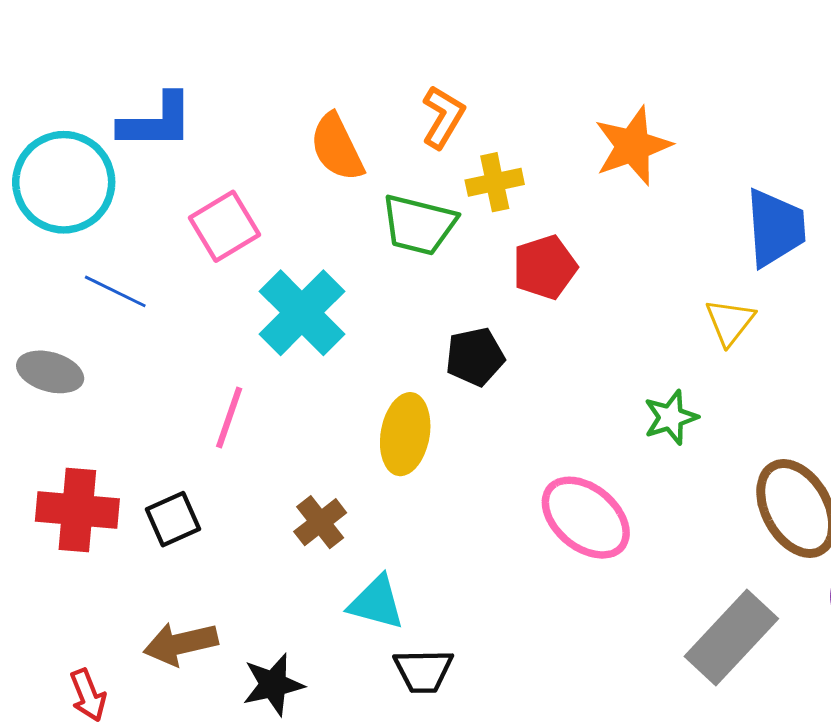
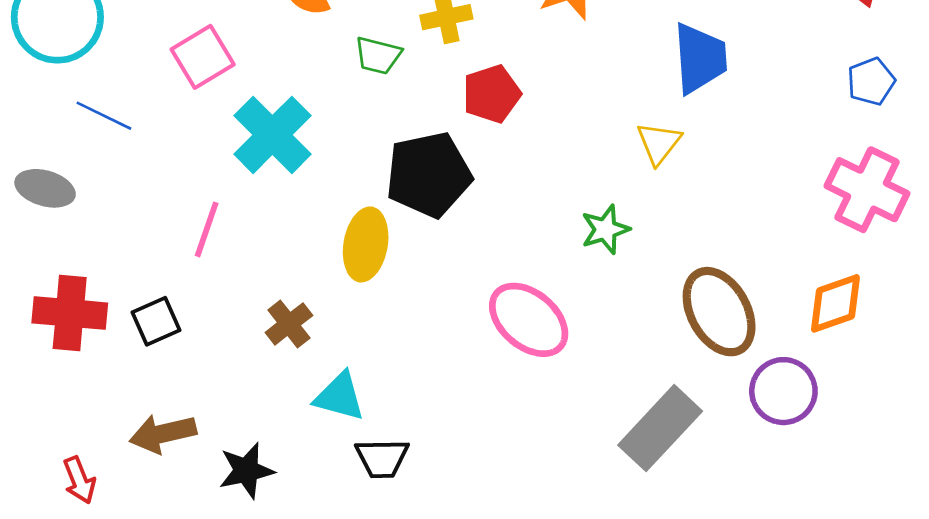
green trapezoid: (419, 225) -> (378, 55), size x0.7
black pentagon: (475, 357) -> (429, 175), size x1.6

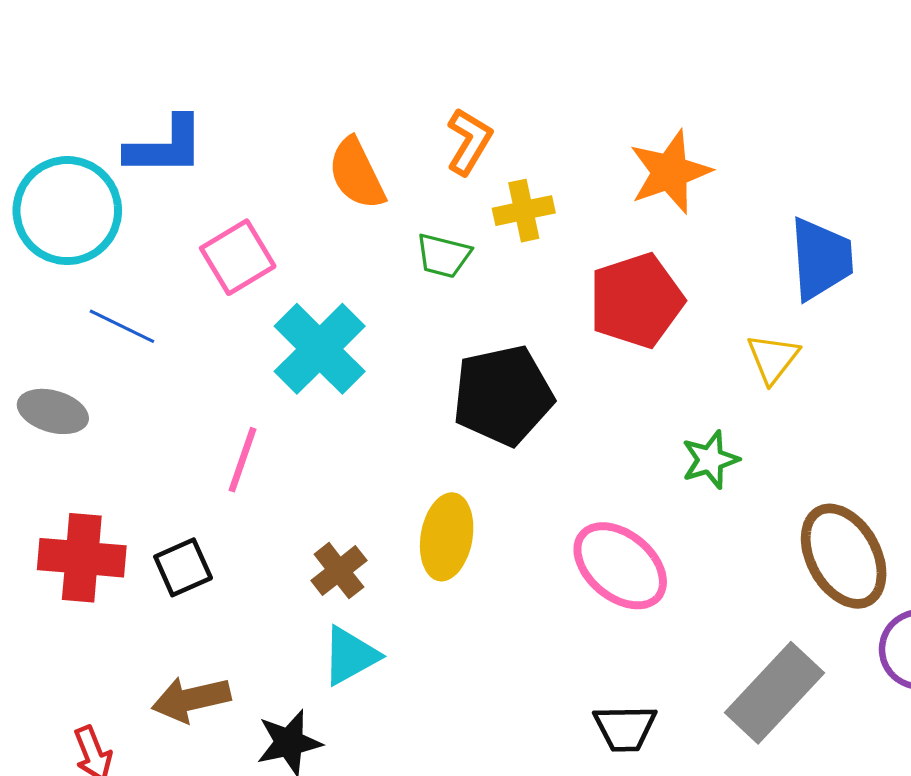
red pentagon: (492, 94) -> (636, 301), moved, size x1.4
yellow ellipse: (366, 244) -> (447, 537), moved
cyan triangle: (340, 397) -> (350, 656), moved, turned -44
black trapezoid: (382, 458) -> (625, 728), moved

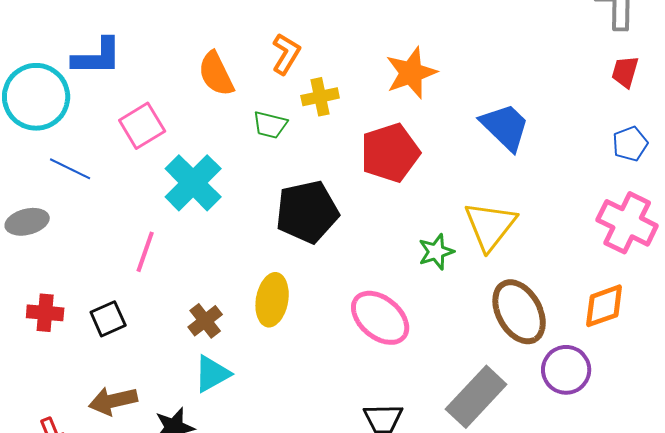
blue trapezoid: (821, 259) -> (505, 127), turned -42
yellow triangle: (773, 358) -> (490, 226), moved, size x1.6
gray ellipse: (53, 411) -> (27, 222), turned -30
red cross: (82, 558) -> (45, 313), size x0.7

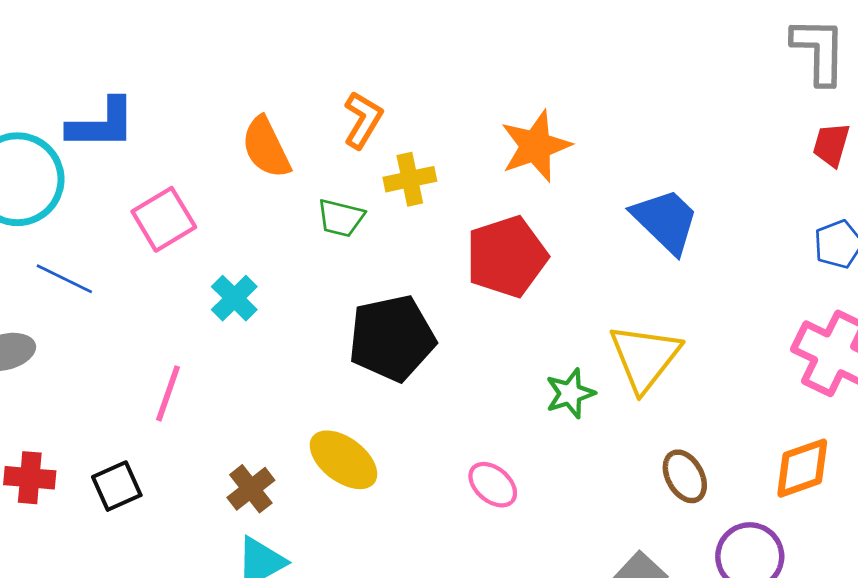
cyan cross: (193, 183) -> (234, 298), size x0.6
yellow ellipse: (272, 300) -> (343, 460), turned -63
brown ellipse: (519, 312) -> (685, 476), size x0.6
pink ellipse: (380, 318) -> (493, 485), size x0.6

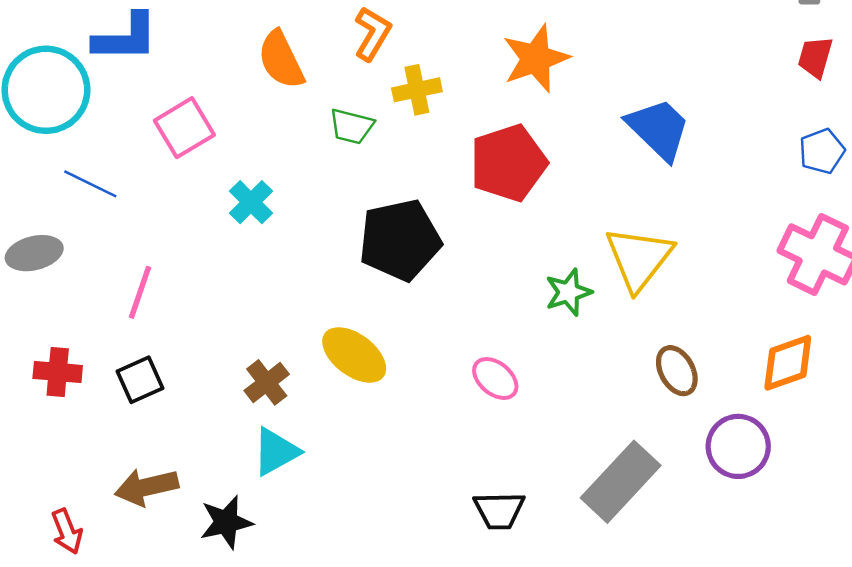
pink line: (168, 393) -> (140, 292), moved

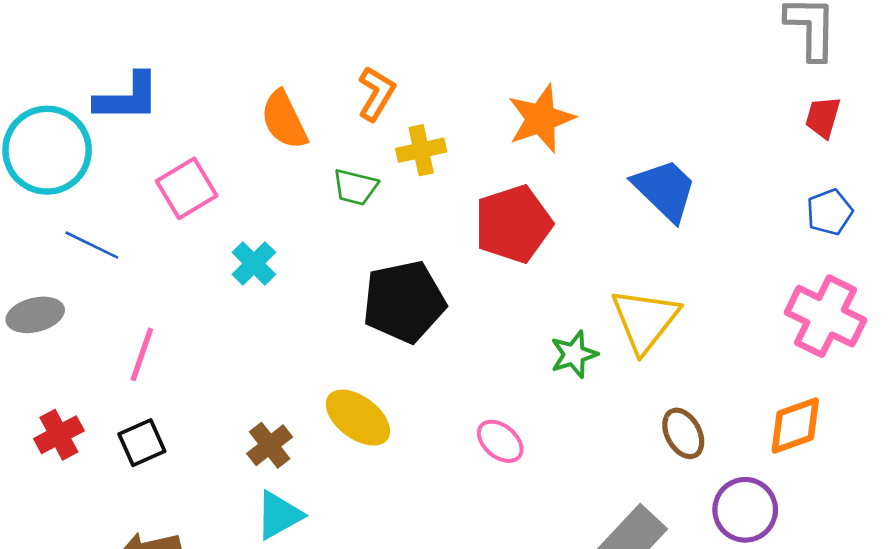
red cross: (58, 372) -> (59, 435), turned -33

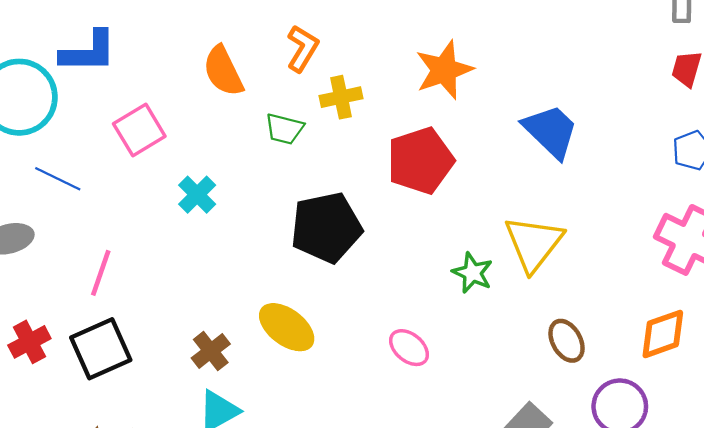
green star: (574, 354) -> (472, 273), turned -30
black square: (142, 443) -> (101, 349), size x1.5

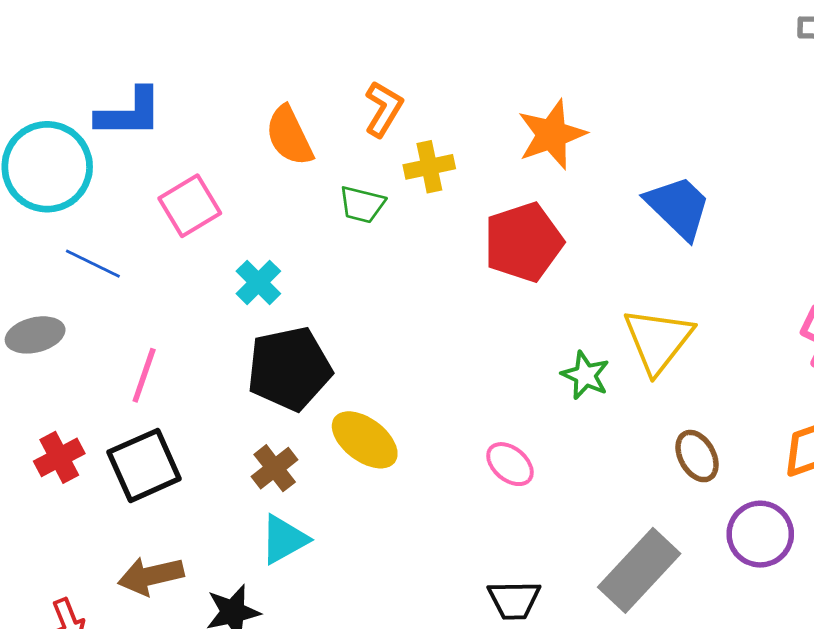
black pentagon: (326, 227) -> (289, 369), moved

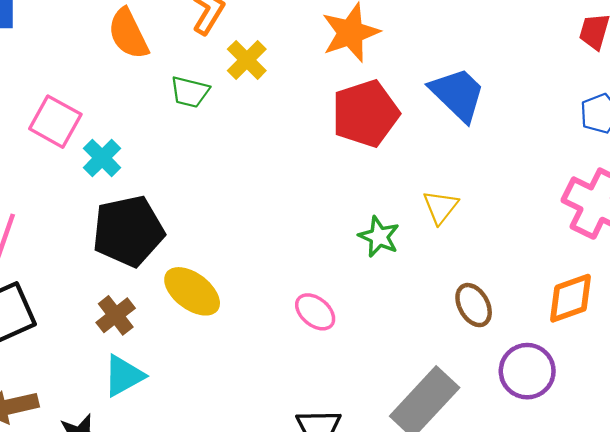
yellow cross: (429, 167) -> (247, 60), turned -33
pink square: (190, 206) -> (55, 122), moved, turned -30
red pentagon: (523, 242) -> (365, 114), moved
yellow triangle: (658, 340) -> (441, 207), size x0.6

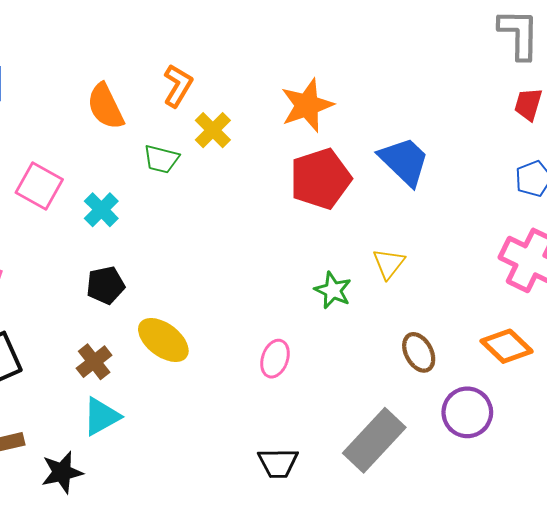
cyan cross: (102, 158) -> (101, 210), moved
black pentagon: (128, 231) -> (105, 285), size x0.6
orange diamond: (570, 298) -> (507, 346), turned 63
pink ellipse: (315, 312) -> (275, 359), turned 69

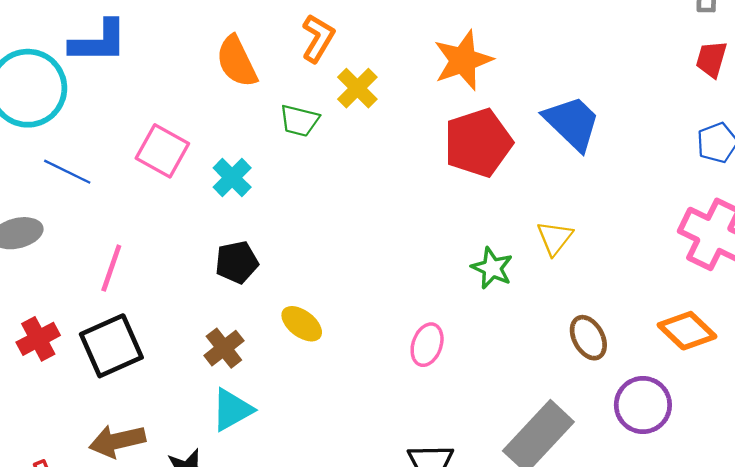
yellow ellipse: (163, 340) -> (302, 324), size x0.7

